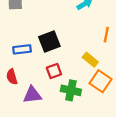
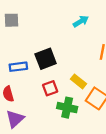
yellow rectangle: (90, 60) -> (78, 81), moved
purple triangle: (32, 95) -> (15, 119), moved, turned -36

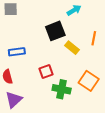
black square: (46, 59) -> (55, 31), moved
yellow rectangle: (78, 81) -> (72, 48), moved

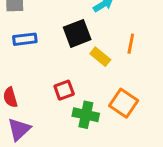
blue rectangle: (17, 52) -> (25, 39), moved

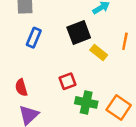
blue rectangle: (25, 39) -> (34, 38), turned -60
orange square: (124, 103) -> (119, 107), moved

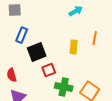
black square: (79, 33) -> (37, 52), moved
yellow rectangle: (99, 53) -> (74, 47), turned 56

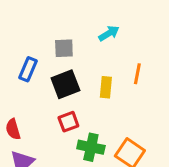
gray square: (15, 10) -> (64, 48), moved
black square: (37, 52) -> (65, 84), moved

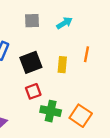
gray square: (64, 48) -> (32, 21), moved

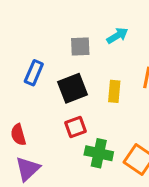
gray square: (32, 21) -> (80, 46), moved

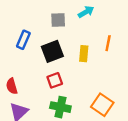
green cross: (99, 153) -> (60, 107), moved

